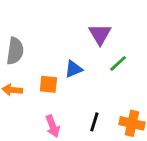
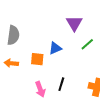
black line: (94, 122) -> (61, 84), moved

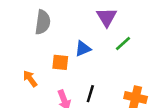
gray semicircle: (13, 35) -> (43, 22), moved
orange arrow: (11, 63) -> (30, 79), moved, turned 48

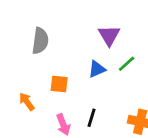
blue triangle: (83, 49) -> (97, 69), moved

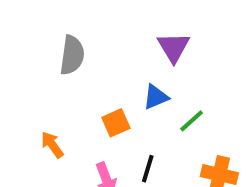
green line: (127, 64) -> (192, 121), moved
orange square: (59, 84) -> (116, 123), moved, turned -30

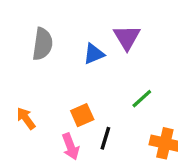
blue triangle: (156, 97) -> (94, 54), moved
orange square: (116, 123) -> (82, 115), moved

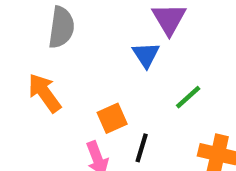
blue triangle: (94, 54) -> (146, 55), moved, turned -40
orange arrow: (26, 118) -> (44, 93), moved, size x1.4

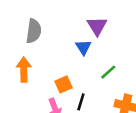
orange arrow: (44, 93) -> (24, 70), turned 35

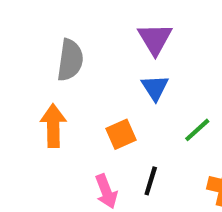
purple triangle: (97, 26) -> (155, 39), moved
orange square: (64, 84) -> (121, 134), moved

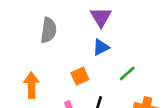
blue triangle: (155, 88) -> (101, 47), turned 36
orange arrow: (53, 126) -> (31, 85), moved

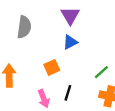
green line: (127, 73) -> (101, 72), moved

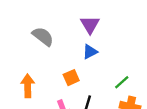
gray semicircle: (24, 27) -> (43, 36), turned -60

